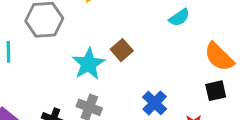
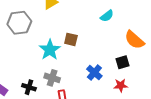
brown square: (122, 50) -> (71, 39), turned -32
black square: (216, 91) -> (123, 62), moved

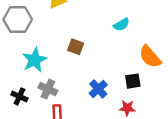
cyan star: (50, 50) -> (35, 60), moved

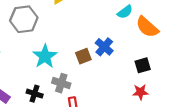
brown square: (76, 47) -> (83, 56), moved, turned -35
orange semicircle: (150, 57) -> (147, 27), moved
blue cross: (98, 89) -> (104, 47), moved

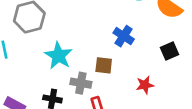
brown square: (83, 56) -> (104, 65), moved, turned 35
red star: (140, 92) -> (145, 85), moved

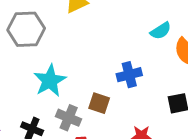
blue cross: (124, 36) -> (129, 75), turned 30

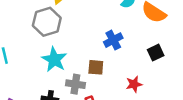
gray hexagon: (26, 29) -> (47, 22), moved

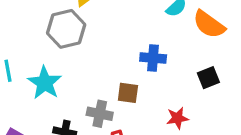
blue cross: (113, 40) -> (153, 58), turned 30
cyan star: (54, 60) -> (45, 83), moved

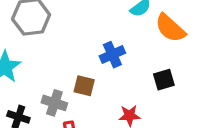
blue cross: (153, 58) -> (112, 55), turned -35

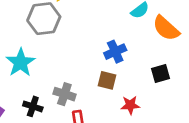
brown square: (84, 86) -> (107, 80), moved

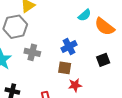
gray cross: (64, 94) -> (32, 52), moved
red star: (130, 105) -> (75, 85), moved

